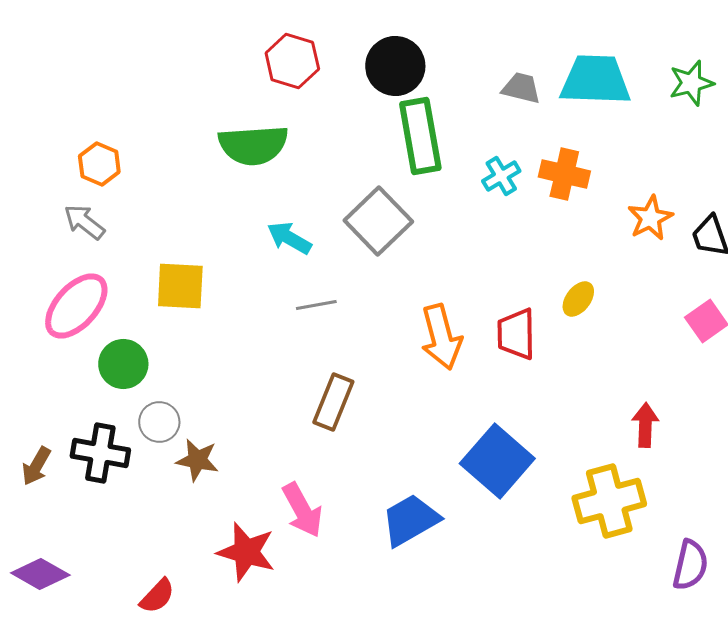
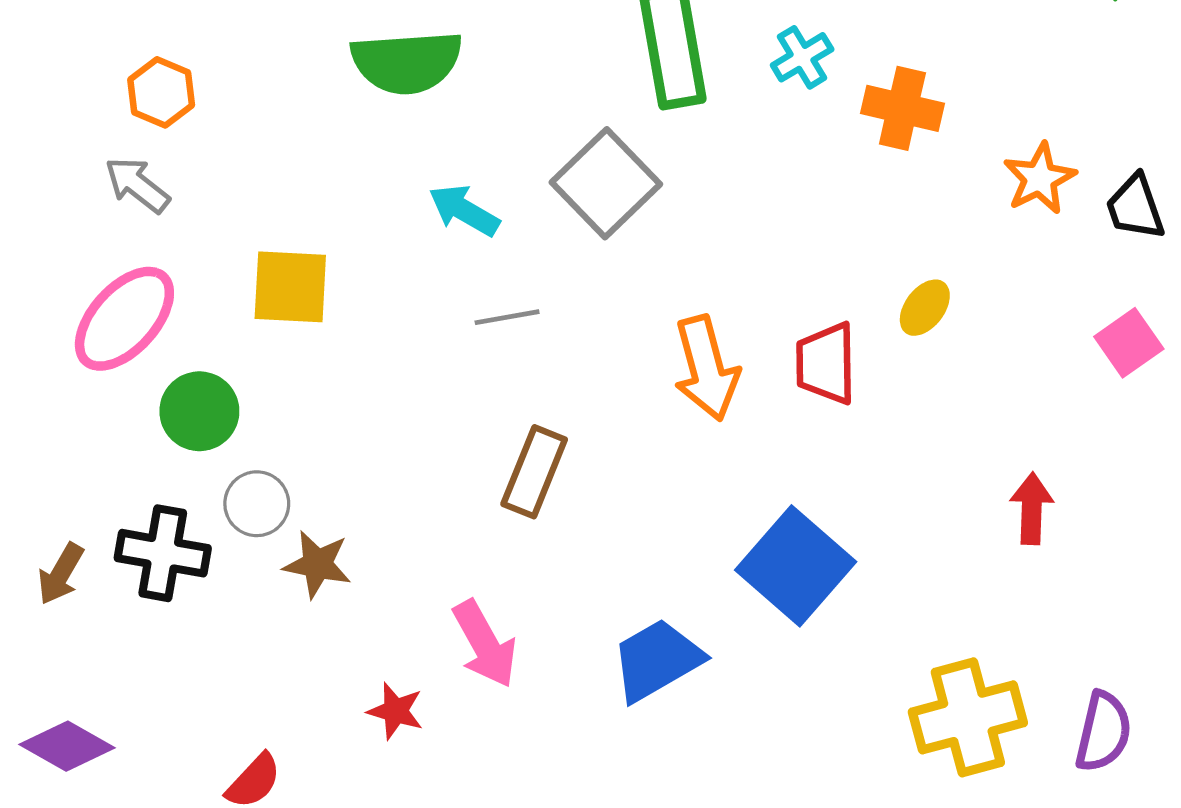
cyan cross: (501, 176) -> (802, 57), moved
yellow cross: (609, 501) -> (968, 717), moved
red star: (246, 552) -> (395, 711), size x0.6

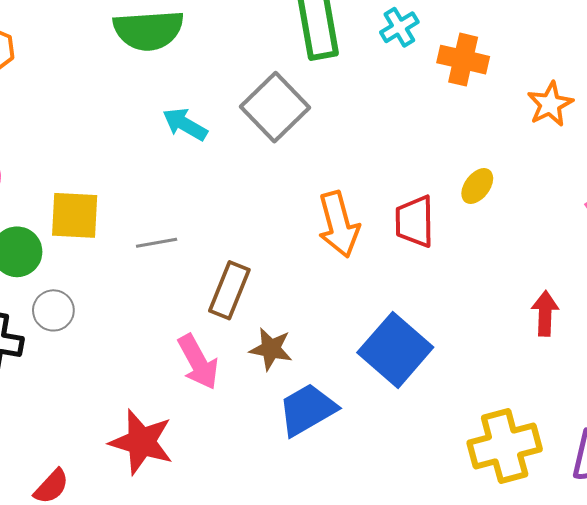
yellow square: (290, 287) -> (75, 215), moved
gray line: (507, 317) -> (157, 243), moved
brown star: (317, 564) -> (271, 349), moved
pink arrow: (485, 644) -> (198, 362), moved
red star: (395, 711) -> (141, 442), size x1.8

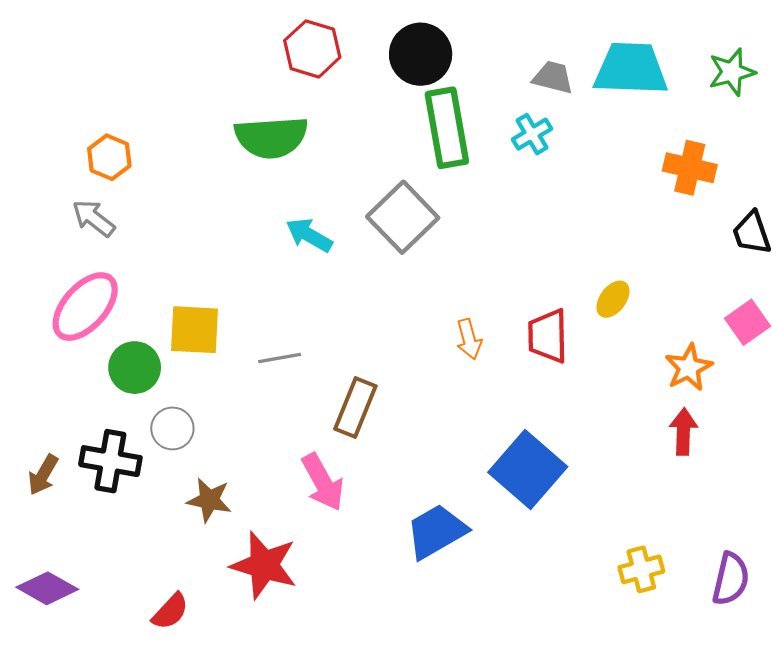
orange cross: (463, 60) -> (690, 168), moved
orange star: (550, 104) -> (689, 368), moved
orange arrow: (339, 224) -> (469, 339), size x0.6
brown star: (271, 349) -> (209, 500), moved
yellow cross: (505, 446) -> (641, 569), size x0.6

